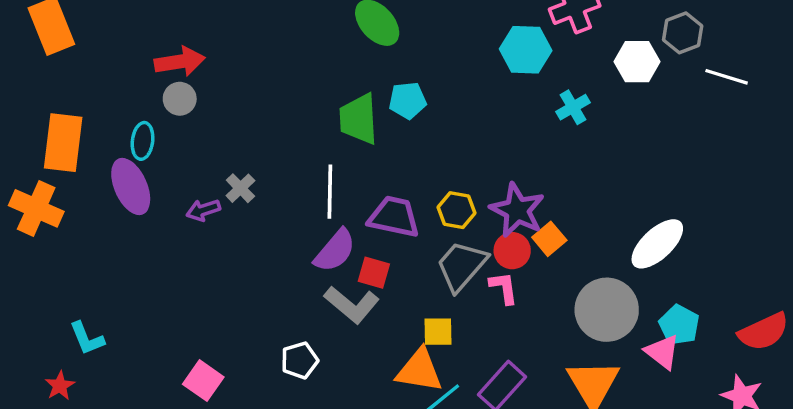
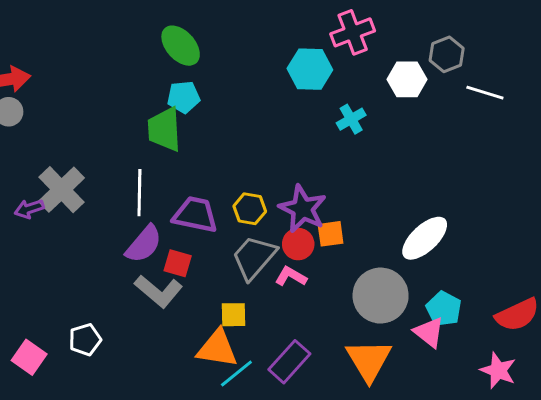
cyan pentagon: (408, 100) -> (184, 97), moved
gray cross: (240, 188) -> (61, 190), size x1.8
orange square: (549, 239) -> (331, 234), turned 32
pink L-shape: (504, 288) -> (291, 276), turned -52
white pentagon: (300, 360) -> (85, 340), moved

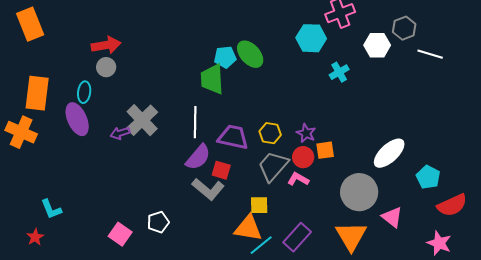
green ellipse: (181, 46) -> (250, 54), moved
purple star: (303, 209) -> (306, 133), size x0.6
cyan pentagon: (444, 309) -> (428, 177), moved

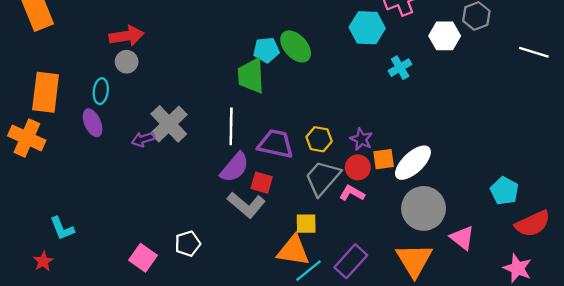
white line: (430, 54) -> (534, 52), moved
purple ellipse: (77, 119) -> (93, 123), size x0.7
white ellipse: (389, 153) -> (413, 163), moved

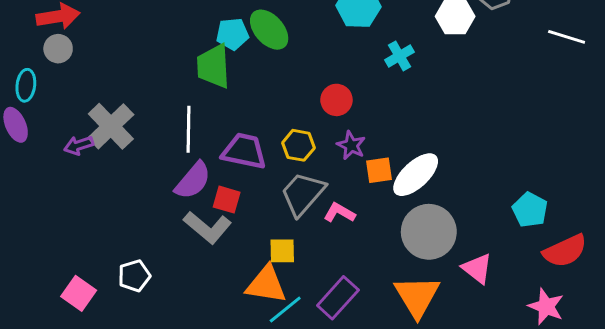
red circle: (358, 167) -> (336, 100), moved

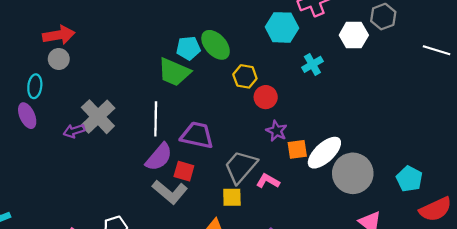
green trapezoid: (213, 66) -> (174, 72), turned -64
yellow hexagon: (298, 145) -> (245, 76), moved
gray circle: (429, 232) -> (353, 173), moved
yellow square: (282, 251) -> (232, 197), moved

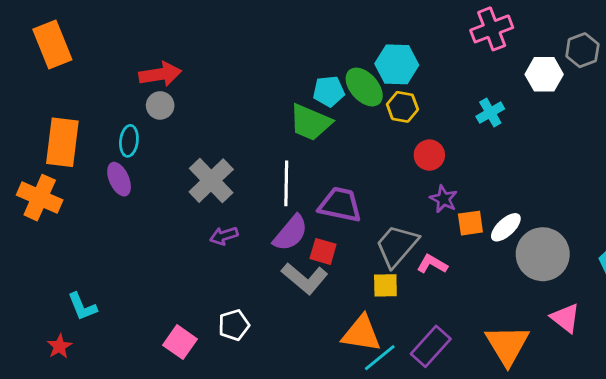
cyan hexagon: (282, 27) -> (397, 64), moved
yellow hexagon: (245, 76) -> (402, 107), moved
purple arrow: (74, 131) -> (224, 236), moved
white ellipse: (324, 153) -> (506, 227), size x0.7

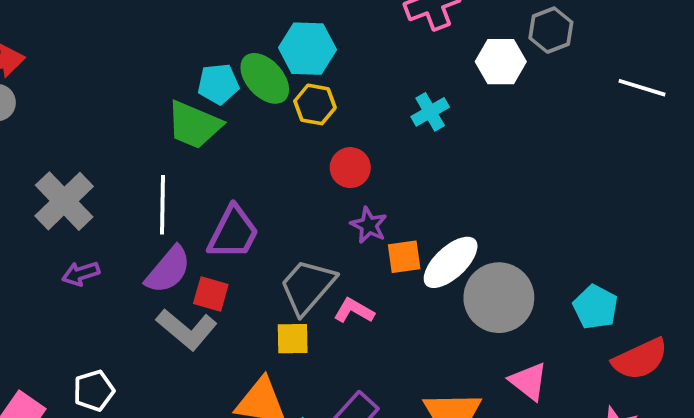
purple trapezoid: (340, 205) -> (233, 233), turned 105
white ellipse: (506, 227) -> (451, 262), size x1.4

